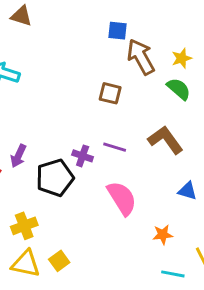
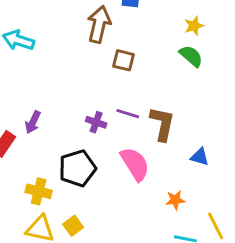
brown arrow: (141, 57) -> (99, 24), moved, turned 42
brown L-shape: (166, 140) -> (162, 124), moved, turned 48
black pentagon: (55, 178) -> (77, 168), moved
yellow cross: (24, 226) -> (39, 191), turned 35

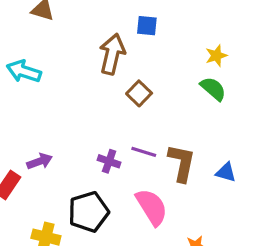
brown square: (123, 60) -> (139, 93), turned 30
purple arrow: (33, 122) -> (40, 161), turned -135
blue triangle: (200, 157) -> (226, 172), moved

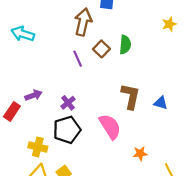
yellow star: (216, 56) -> (169, 24), moved
green semicircle: (213, 89) -> (125, 45), moved, turned 54
purple line: (144, 152) -> (78, 59), moved, turned 49
purple cross: (109, 161) -> (68, 103), moved, turned 32

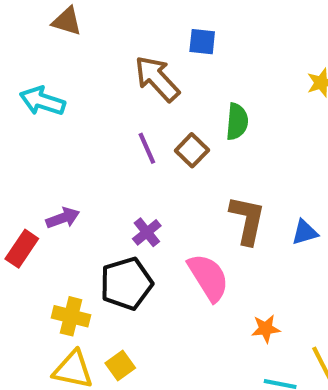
brown arrow: (83, 22) -> (157, 79), turned -56
brown square: (101, 49) -> (192, 150), moved
purple cross: (68, 103) -> (147, 232), moved
blue triangle: (161, 103) -> (305, 232), turned -32

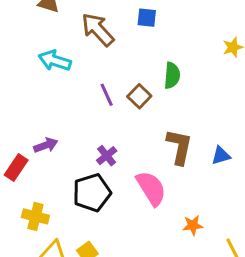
brown arrow: (157, 79) -> (98, 29), moved
cyan arrow: (42, 101) -> (55, 61), moved
yellow cross: (71, 316) -> (35, 216), moved

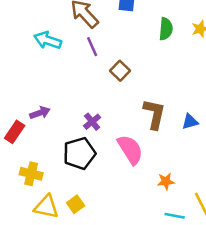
green semicircle: (172, 75) -> (166, 29), moved
purple line: (107, 95) -> (92, 47), moved

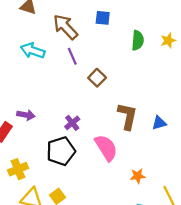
purple arrow: (40, 113) -> (26, 115), turned 30
yellow cross: (31, 174) -> (18, 169), turned -36

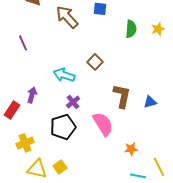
cyan arrow: (33, 51) -> (64, 75), moved
purple line: (72, 56) -> (23, 43), moved
purple arrow: (26, 115) -> (32, 95), turned -84

